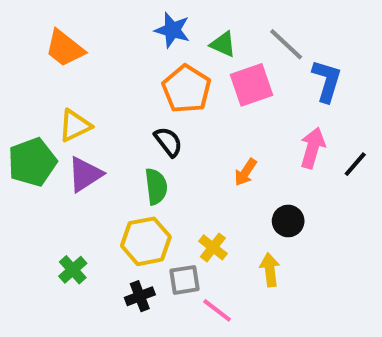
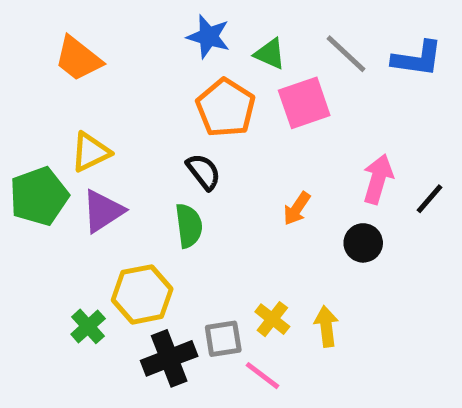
blue L-shape: (327, 81) -> (417, 59), moved, turned 81
black circle: (288, 221) -> (363, 243), moved
yellow hexagon: (146, 241) -> (142, 294), moved
yellow cross: (213, 247) -> (272, 319), moved
black cross: (140, 296) -> (169, 358), size x1.5

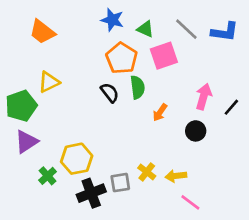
purple triangle: (103, 211) -> (26, 142), moved
green semicircle: (189, 226) -> (137, 87), moved
yellow arrow: (326, 326) -> (176, 176), turned -90
pink line: (262, 376) -> (190, 202), moved

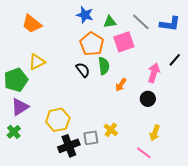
green triangle: (145, 29) -> (110, 22), turned -32
black line: (231, 107) -> (175, 60), moved
green cross: (48, 176) -> (14, 132), moved
yellow arrow: (176, 176) -> (155, 133), moved, turned -63

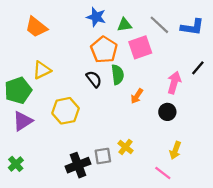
yellow hexagon: (58, 120) -> (66, 111), moved
green cross: (14, 132) -> (16, 164), moved

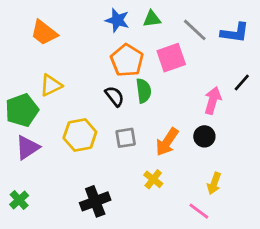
green triangle: (124, 25) -> (152, 19), moved
orange arrow: (137, 96) -> (167, 142), moved, size x1.5
gray square: (103, 156) -> (126, 138), moved

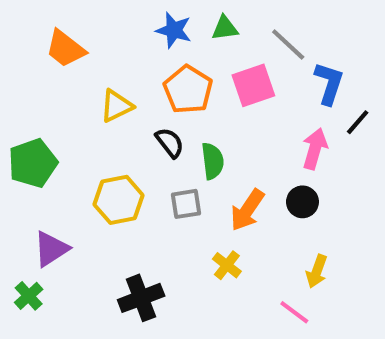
blue L-shape: (235, 33) -> (329, 83), moved, turned -80
yellow triangle: (51, 85) -> (116, 106), moved
green semicircle: (144, 91) -> (213, 161), moved
purple triangle: (27, 147) -> (51, 249), moved

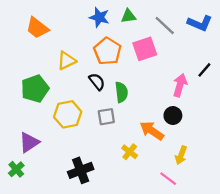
blue L-shape: (329, 83) -> (200, 23), moved, turned 95
green pentagon: (33, 163) -> (35, 89), moved
orange arrow: (247, 210) -> (152, 131), moved, turned 90

